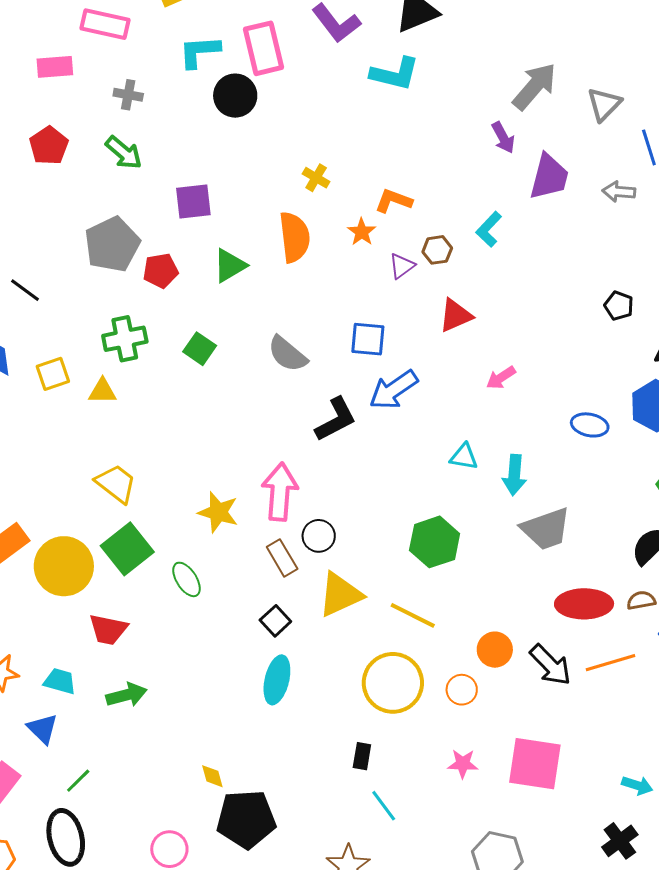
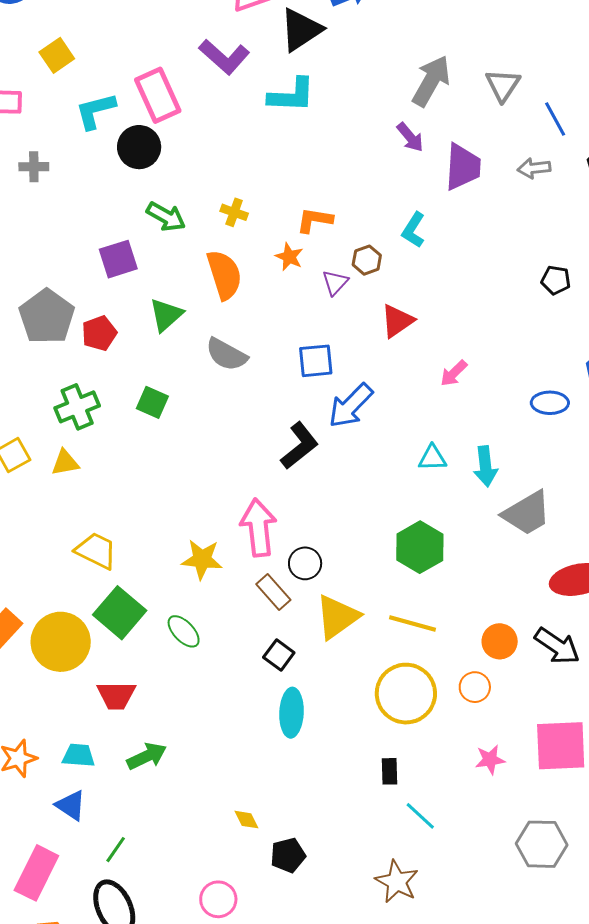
green arrow: (124, 153) -> (166, 217), moved
gray semicircle: (287, 354) -> (226, 354), moved
black pentagon: (246, 819) -> (288, 855), size x0.6

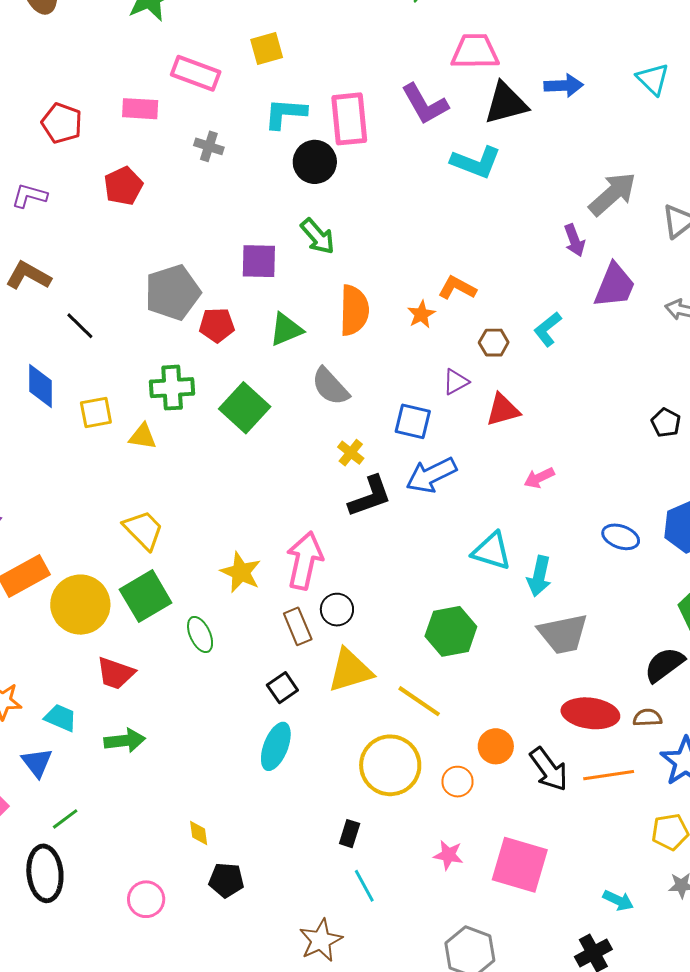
yellow cross: (234, 212) -> (351, 453), moved
purple triangle: (335, 283) -> (456, 382), moved
green square: (152, 402) -> (245, 408), size x1.5
cyan triangle: (432, 458) -> (492, 551), size x1.4

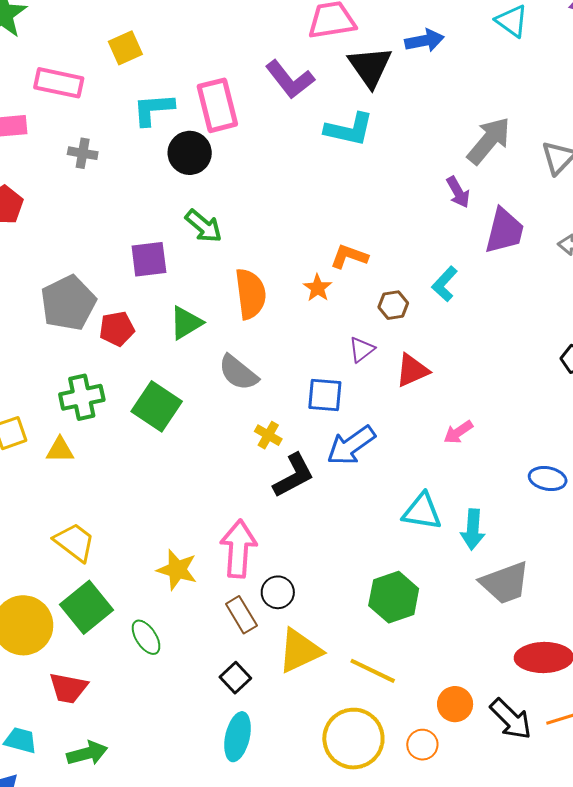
black triangle: (506, 103) -> (370, 67), turned -42

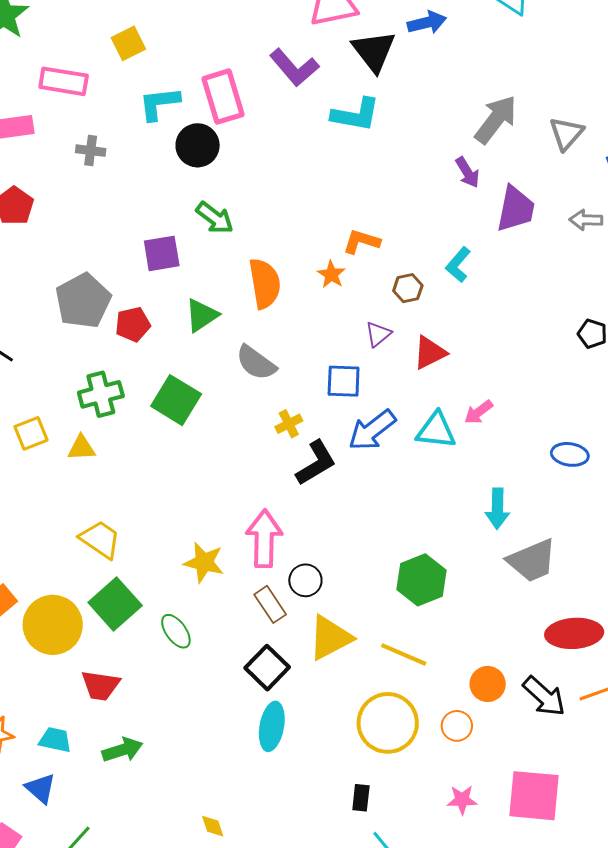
yellow cross: (268, 435) -> (289, 424), turned 36
cyan triangle: (422, 512) -> (436, 430), moved
black square: (235, 678) -> (267, 668), size x1.4

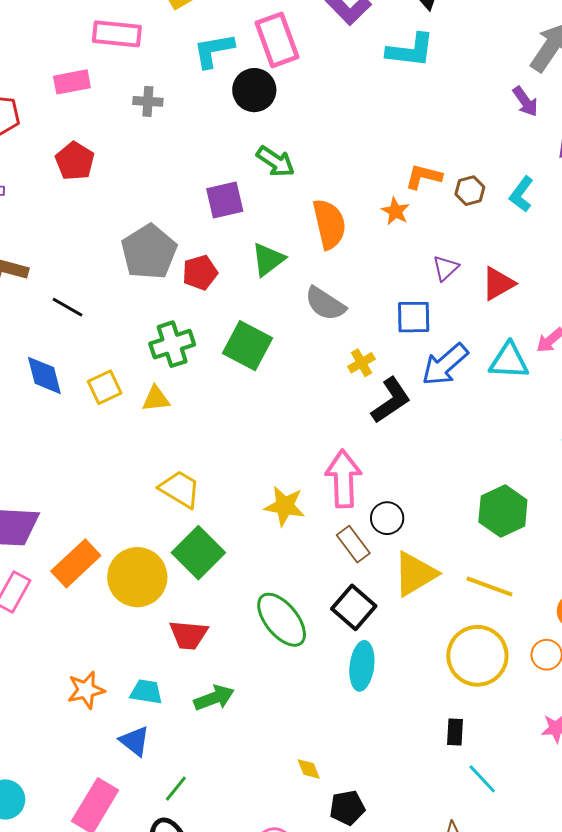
brown hexagon: (408, 288) -> (470, 191), moved
green ellipse: (176, 631) -> (282, 620), moved, size x1.6

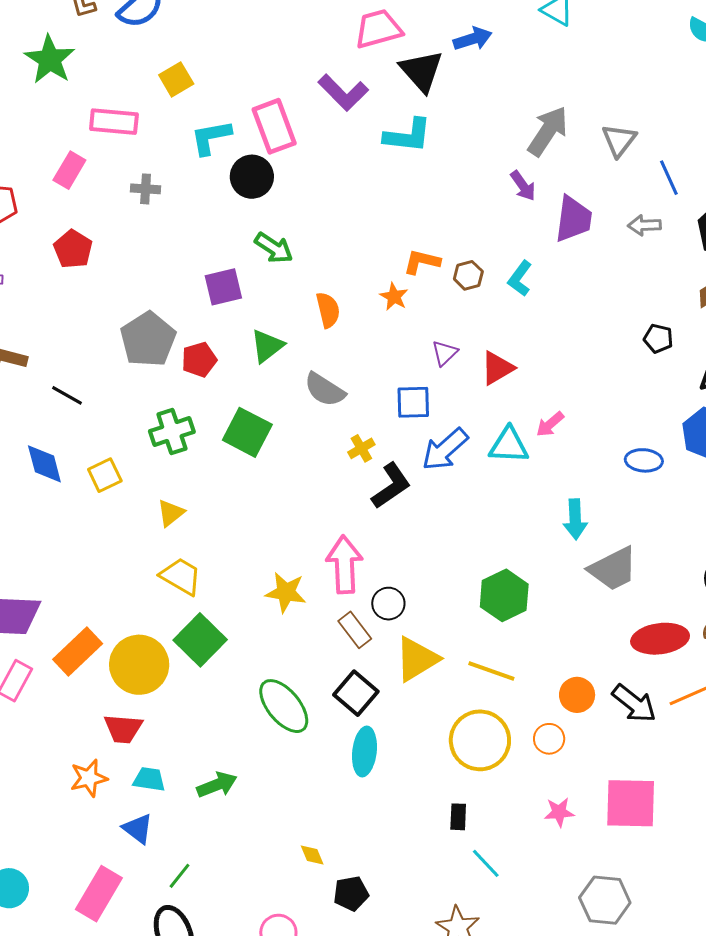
pink rectangle: (72, 82) -> (69, 170), turned -48
orange semicircle: (329, 224) -> (328, 310), size x0.7
yellow triangle: (156, 399) -> (171, 513), moved, turned -32
red trapezoid: (189, 635) -> (123, 729), moved

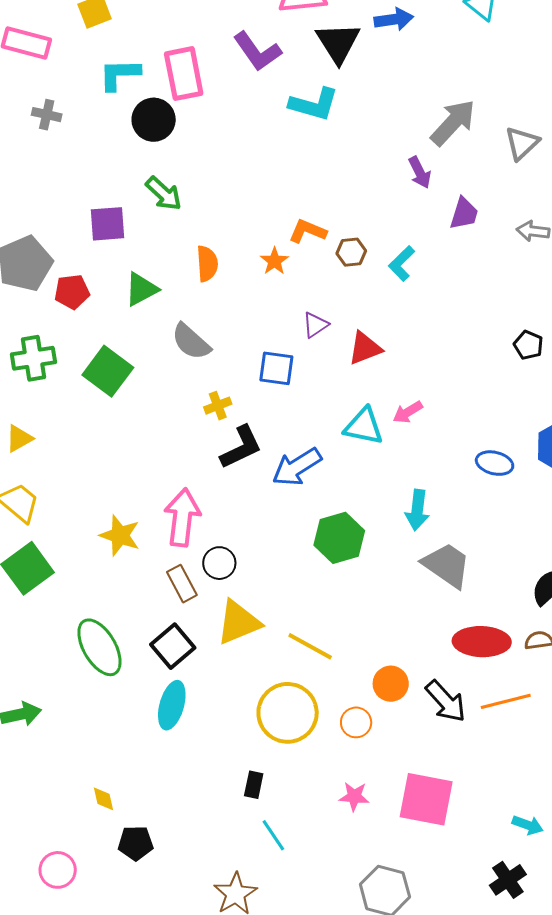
purple trapezoid: (573, 219) -> (464, 213), size x0.7
blue arrow: (445, 449) -> (297, 467), moved
gray trapezoid: (613, 569) -> (447, 565), turned -128
green hexagon: (504, 595) -> (339, 538), moved

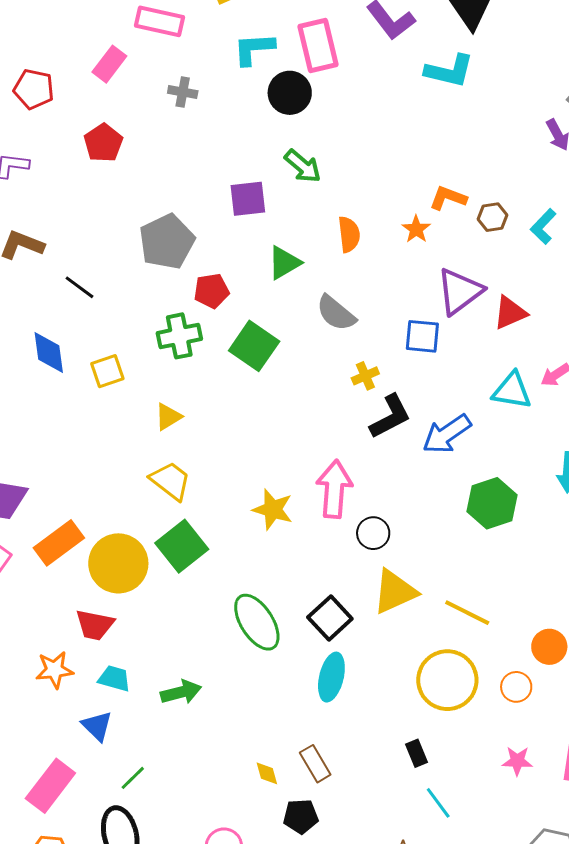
red pentagon: (72, 292) -> (211, 291), moved
purple triangle: (315, 325) -> (460, 291), size x1.8
brown rectangle: (182, 584) -> (315, 764), moved
black rectangle: (254, 785) -> (416, 753), turned -32

